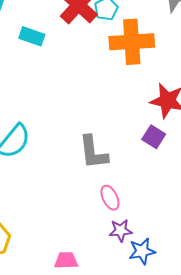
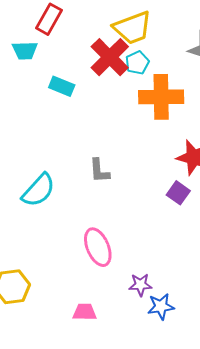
gray L-shape: (93, 152) -> (99, 171), moved, size x0.7
pink ellipse: (110, 198) -> (98, 247), moved, size x1.5

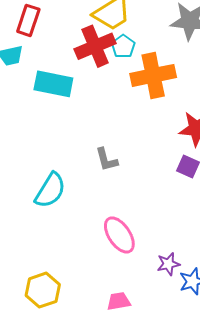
red cross: (110, 57) -> (95, 46), turned 33
cyan rectangle: (62, 86) -> (53, 84), size x1.5

